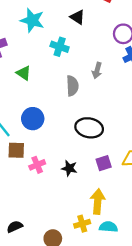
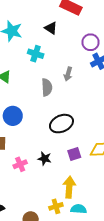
black ellipse: (89, 128) -> (61, 124), turned -35
pink cross: (37, 165) -> (20, 164), moved

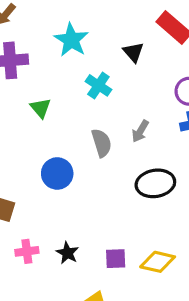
gray semicircle: (47, 87) -> (102, 143), turned -30
blue circle: (13, 116) -> (57, 173), moved
black ellipse: (61, 124) -> (155, 183), moved

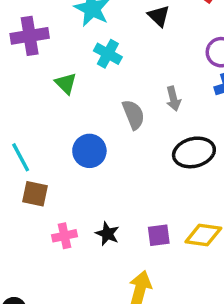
cyan cross: (98, 85) -> (108, 54), moved
gray arrow: (140, 131) -> (173, 99), turned -40

